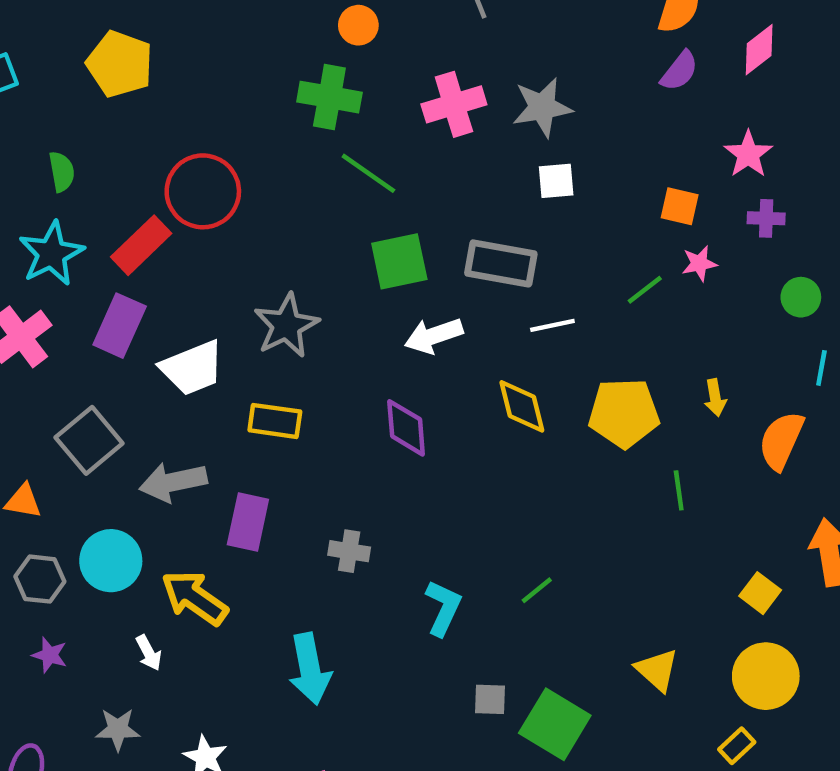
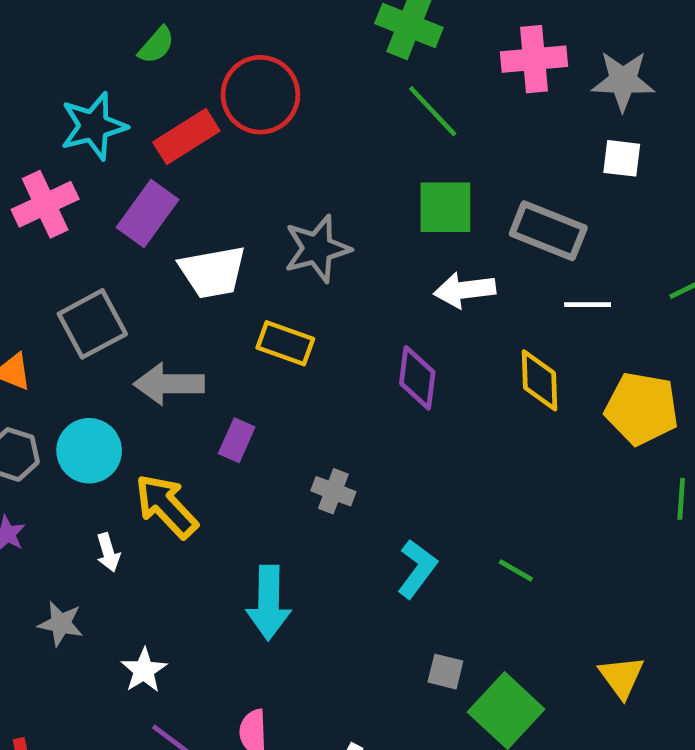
green semicircle: (62, 172) -> (156, 45), moved, turned 39
purple rectangle: (248, 522) -> (237, 440), size x0.7
green line: (537, 590) -> (516, 570), turned 57

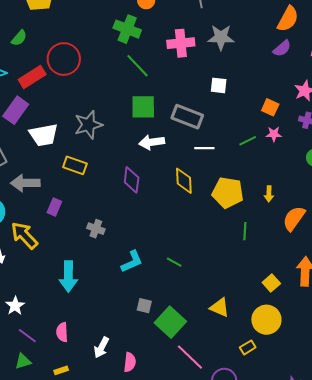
gray star: (623, 81) -> (221, 37), moved
cyan L-shape: (417, 569) -> (132, 262), turned 30
yellow triangle: (621, 677) -> (220, 307), turned -30

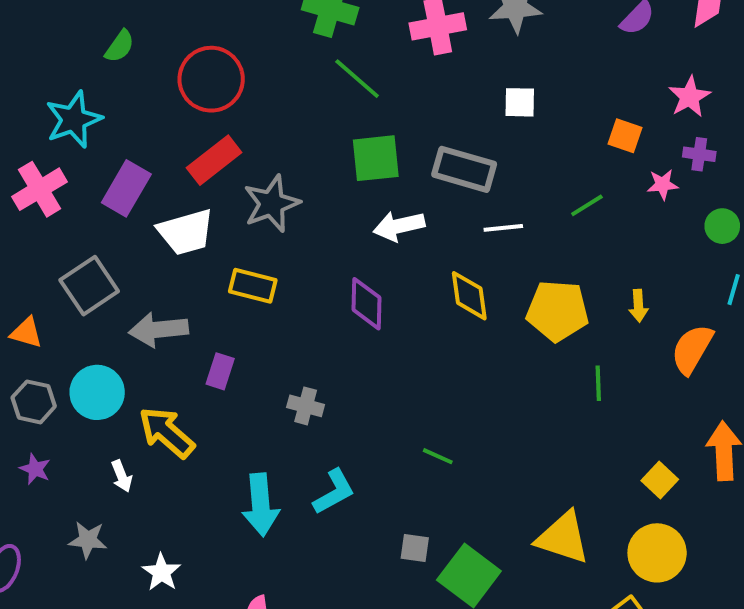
red rectangle: (32, 77) -> (214, 160), moved
pink star: (274, 134) -> (663, 184), moved
cyan L-shape: (132, 262) -> (334, 492), moved
green line: (174, 262) -> (438, 456), moved
yellow triangle: (220, 307) -> (563, 538), size x1.4

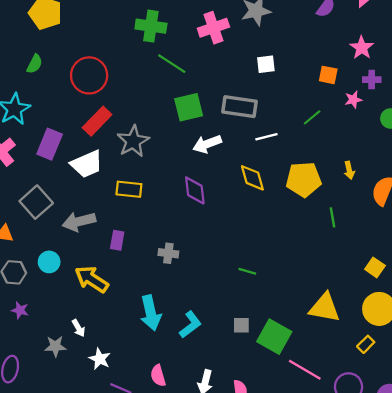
cyan circle: (97, 392) -> (49, 262), size x0.7
white arrow: (122, 476) -> (78, 328), moved
cyan L-shape: (334, 492) -> (190, 325), moved

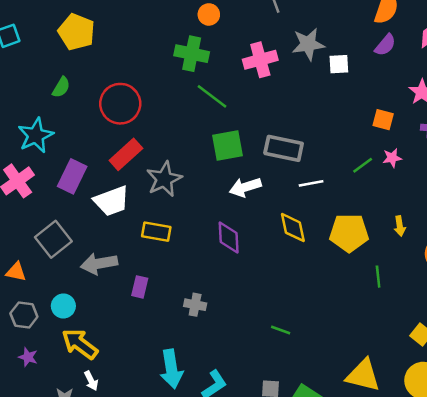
white square: (266, 64) -> (339, 64), moved
pink star: (353, 100) -> (392, 158), moved
yellow arrow: (92, 279) -> (80, 344), moved

